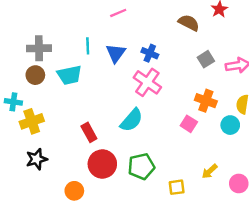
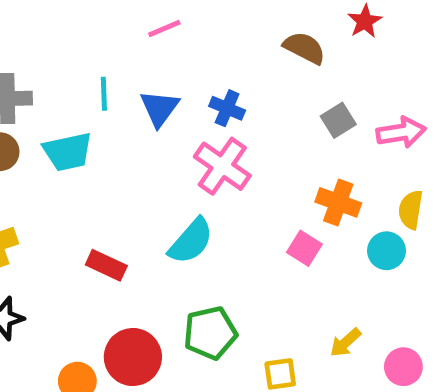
red rectangle: (89, 132) -> (106, 265), turned -36
red circle: (102, 164) -> (133, 357), moved

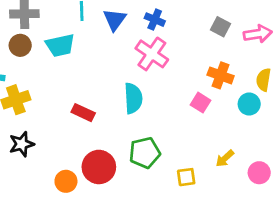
gray square: (338, 120) -> (221, 27), turned -30
cyan semicircle: (191, 241) -> (133, 98), turned -44

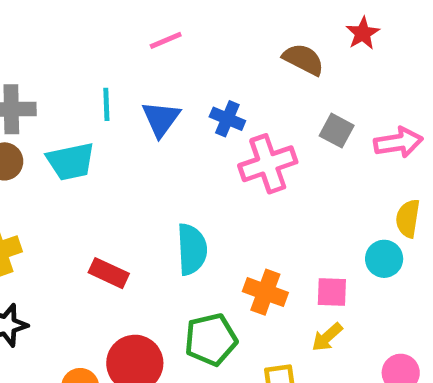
pink cross: (152, 54) -> (268, 164), moved, turned 36
orange cross: (221, 75) -> (265, 292), moved
pink square: (200, 103) -> (332, 292), moved, turned -30
yellow arrow: (225, 158) -> (327, 337), moved

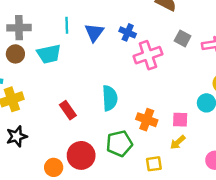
red rectangle: (109, 273) -> (68, 110), turned 30

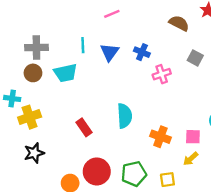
pink cross: (148, 55) -> (162, 74), size x0.7
green pentagon: (119, 144) -> (134, 174), moved

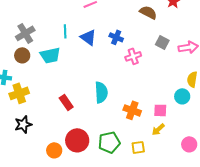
gray cross: (36, 47) -> (25, 33), turned -30
blue triangle: (109, 52) -> (88, 37), turned -30

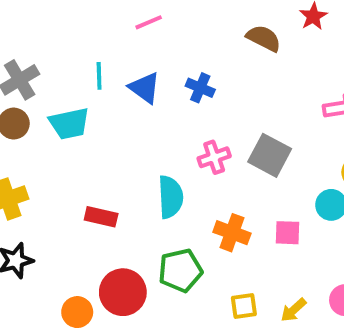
gray square: (162, 42) -> (270, 155), moved, size x1.5
pink cross: (133, 56) -> (214, 157), moved
red rectangle: (66, 102) -> (101, 217), turned -42
yellow arrow: (158, 129) -> (293, 310), moved
green pentagon: (109, 142) -> (180, 270), moved

